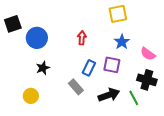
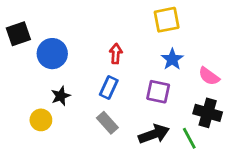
blue rectangle: (89, 68) -> (109, 87), moved
yellow circle: (31, 96) -> (41, 120), moved

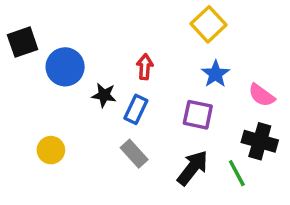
yellow square: (167, 20) -> (208, 24), turned -32
black star: (61, 96) -> (104, 95), moved, turned 30
black arrow: (154, 134) -> (193, 168), turned -32

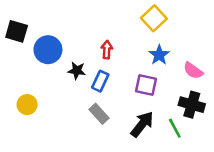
black square: (23, 42) -> (17, 31), turned 35
yellow circle: (51, 150) -> (27, 105), moved

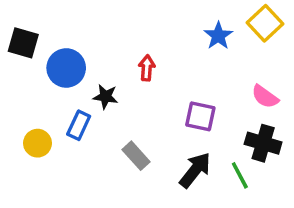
yellow square: (154, 18) -> (265, 23), moved
blue star: (159, 55) -> (218, 36), moved
blue rectangle: (100, 81) -> (79, 125), moved

